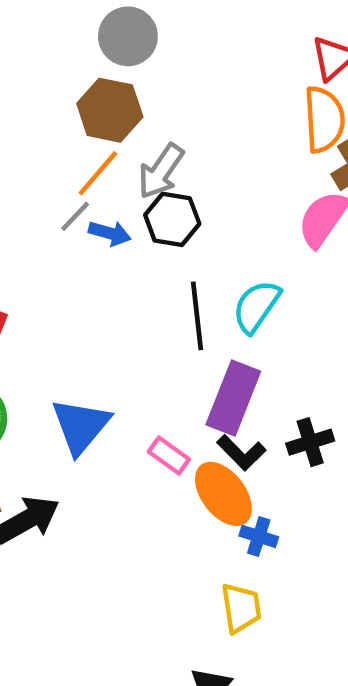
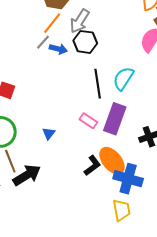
blue triangle: (81, 426) -> (49, 133), size x0.5
black L-shape: (241, 453) -> (92, 166), moved, turned -80
pink rectangle: (169, 456) -> (88, 121), moved
blue cross: (259, 536) -> (128, 179), size x1.8

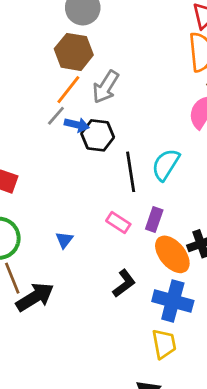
black hexagon: (85, 42) -> (98, 135), moved
purple rectangle: (115, 119) -> (154, 220), size x0.6
orange ellipse: (112, 161) -> (172, 254), moved

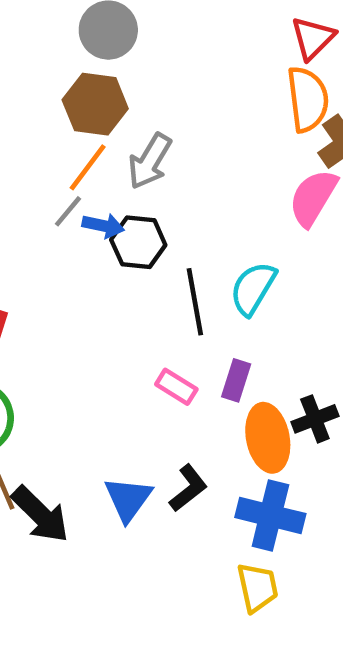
blue triangle: (64, 240) -> (128, 499), moved, size x1.6
orange ellipse: (172, 254) -> (268, 438), turned 30
black arrow: (35, 297) -> (40, 514), turned 78

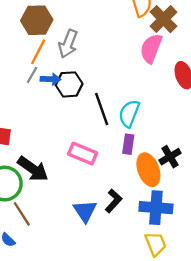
cyan semicircle: (253, 288) -> (129, 114), moved
pink rectangle: (176, 387) -> (83, 154), moved, size x1.4
black arrow: (40, 514) -> (33, 169), moved

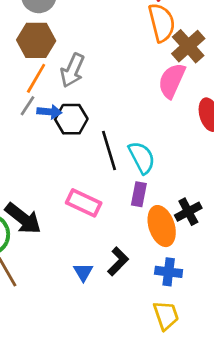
cyan semicircle: (129, 114) -> (142, 158), turned 128
blue cross: (156, 208) -> (169, 272), size x0.7
blue triangle: (85, 211) -> (83, 272), size x0.7

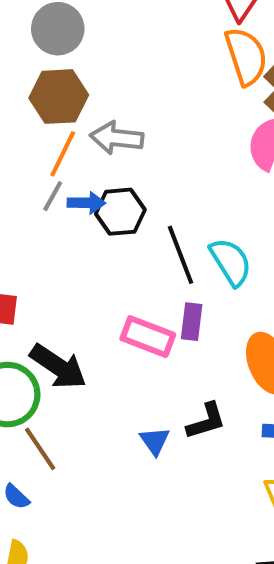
gray arrow: (72, 70) -> (117, 138), turned 76
purple rectangle: (139, 194) -> (192, 322), moved
black L-shape: (118, 261) -> (206, 421), turned 32

